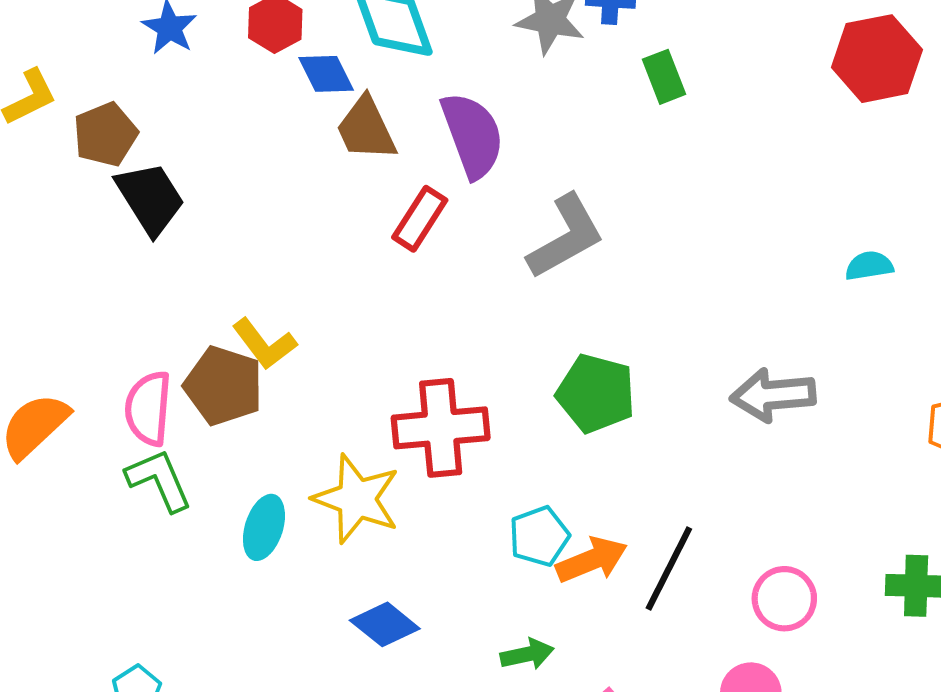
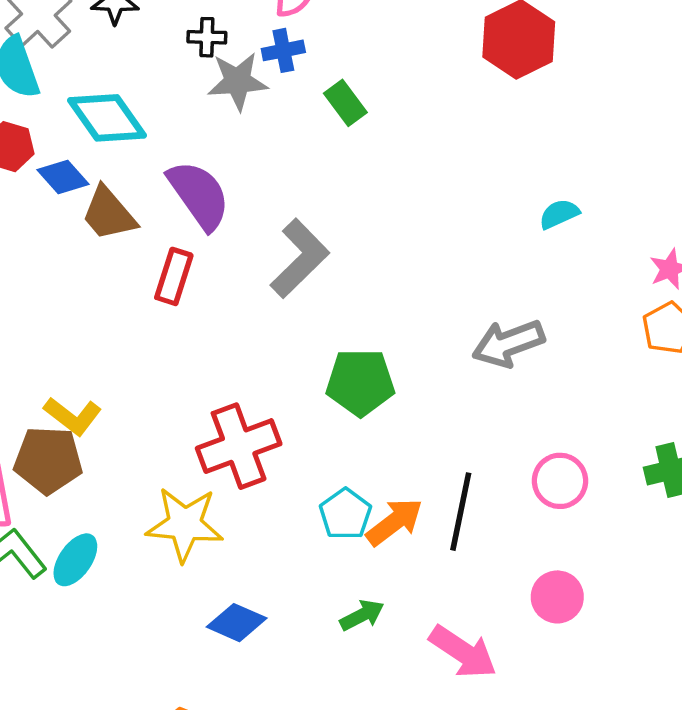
cyan ellipse: (264, 527) -> (75, 560), moved, turned 32
pink circle: (784, 599) -> (560, 481), moved

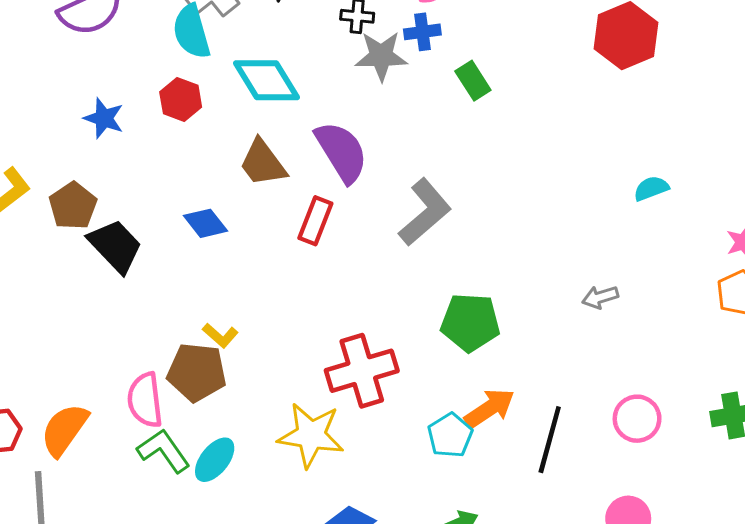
blue diamond: (63, 177) -> (205, 223), moved
gray arrow: (508, 343) -> (600, 297), size x0.6
yellow L-shape: (73, 416) -> (220, 335), size x0.7
orange arrow: (394, 522) -> (490, 408), moved

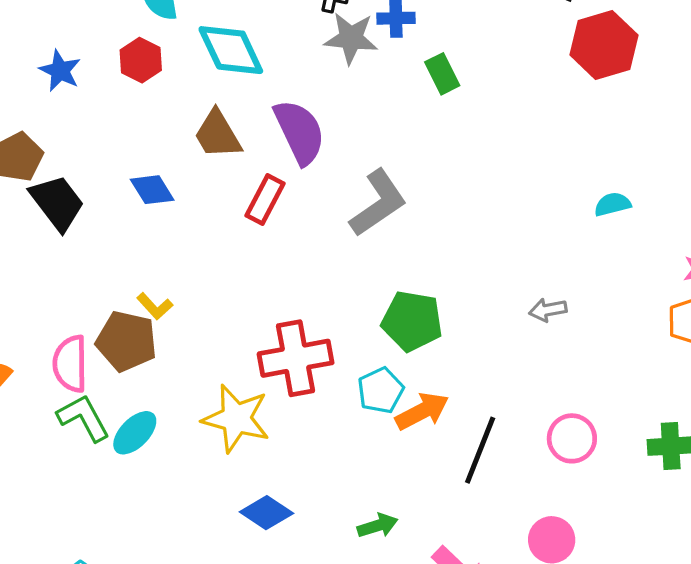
cyan pentagon: (450, 435) -> (381, 390), moved

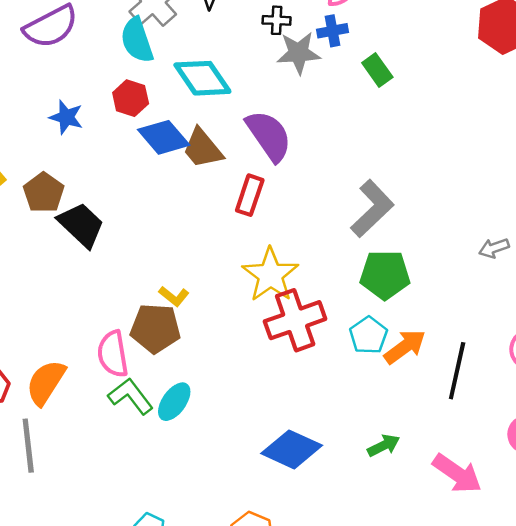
blue diamond: (152, 190) -> (164, 137), moved, size x1.4
gray L-shape: (378, 203) -> (372, 209), moved
yellow star: (236, 418) -> (270, 275), moved, turned 30
blue diamond: (266, 513) -> (292, 449), size x1.4

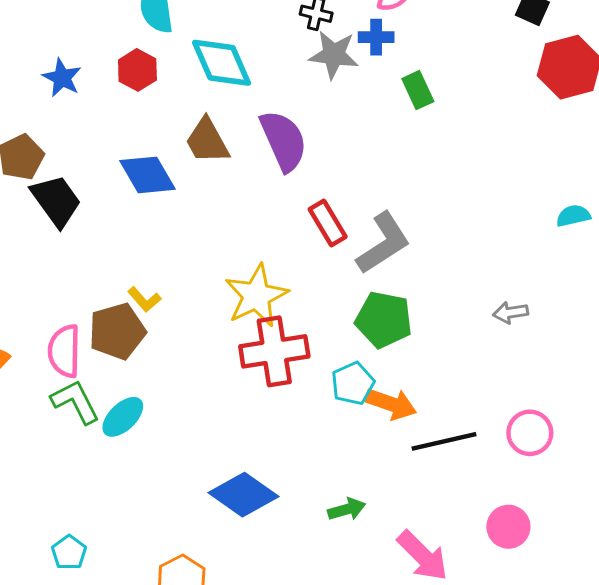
blue diamond: (164, 137) -> (147, 175), moved
red rectangle: (250, 195) -> (328, 223), moved, turned -60
brown pentagon: (155, 328) -> (117, 331), turned -30
orange arrow: (405, 347) -> (391, 404), turned 45
black line: (457, 371) -> (444, 441), turned 54

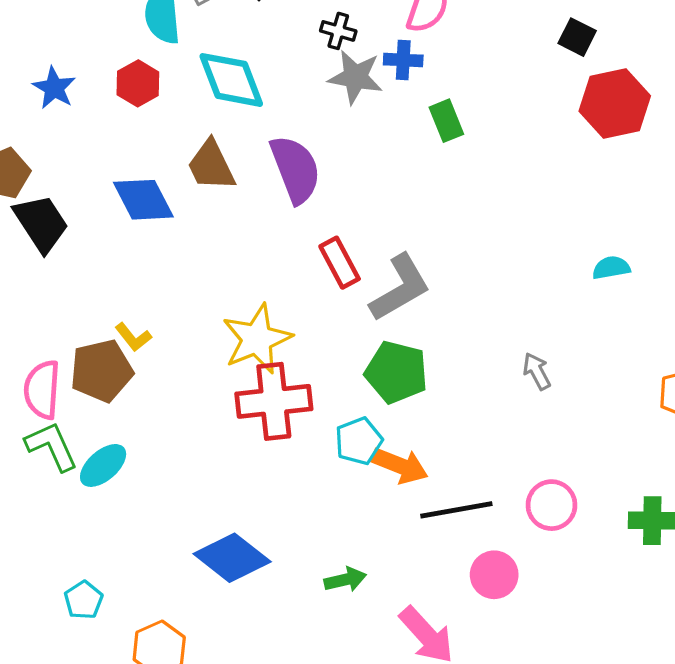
gray arrow: (511, 313) -> (537, 371), turned 68
pink circle: (508, 527) -> (494, 575), moved
cyan pentagon: (69, 552) -> (84, 600), moved

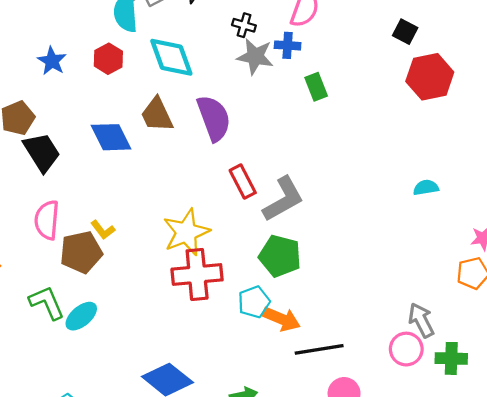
gray arrow: (537, 371) -> (421, 320), moved, size x1.4
pink semicircle: (42, 390) -> (47, 220), moved
pink circle: (551, 505) -> (406, 349), moved

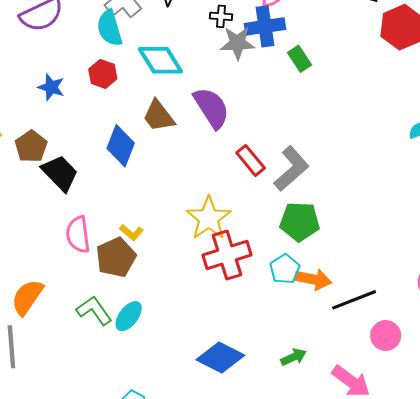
blue cross: (288, 45) -> (265, 26), size x1.6
blue diamond: (111, 137) -> (121, 146), turned 60

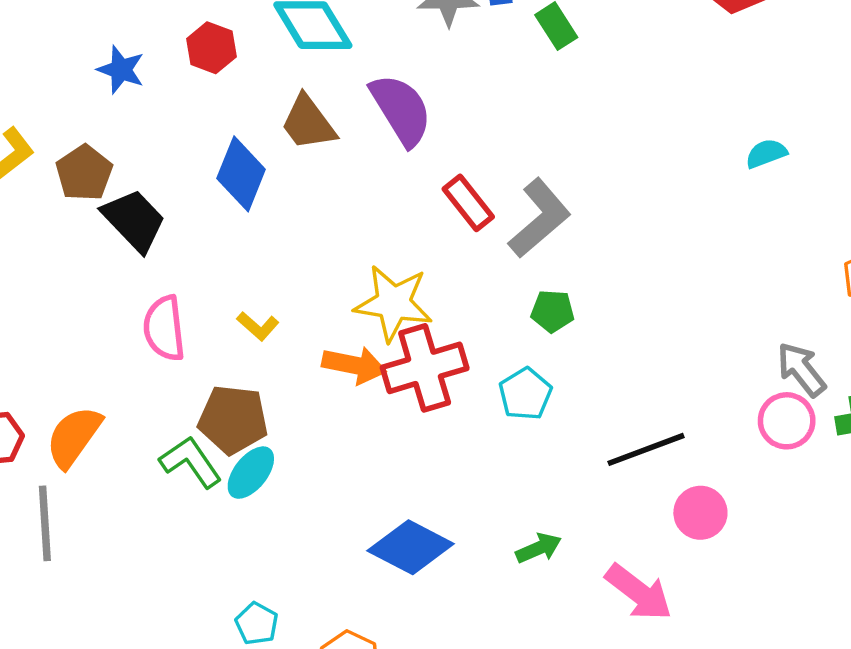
yellow star: (209, 218) -> (393, 303), turned -30
green pentagon: (300, 222) -> (553, 311), size x0.6
brown pentagon: (116, 257) -> (233, 420), moved, turned 30
orange arrow: (313, 279) -> (354, 365), moved

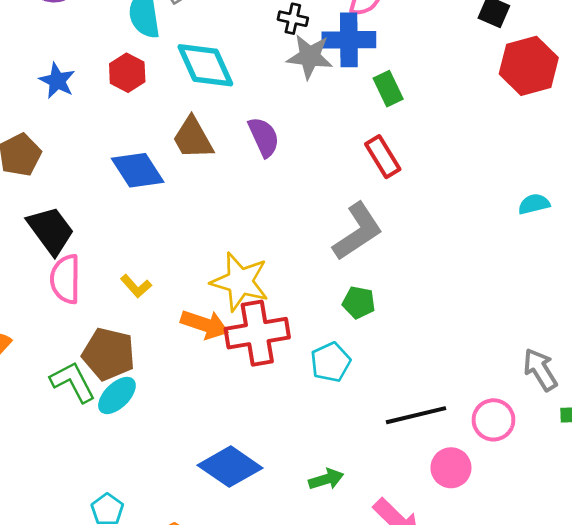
purple semicircle: (401, 110) -> (264, 137), size x0.7
blue diamond: (241, 174) -> (138, 170), turned -62
red rectangle: (468, 203) -> (383, 157), moved
black trapezoid: (134, 220) -> (51, 230), moved
pink circle: (787, 421) -> (493, 420), moved

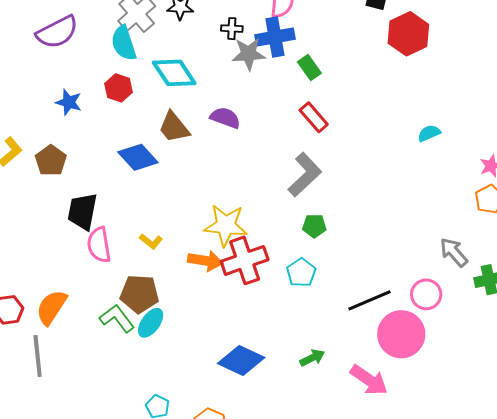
purple semicircle: (264, 137) -> (225, 118), turned -36
black trapezoid: (51, 230) -> (82, 211), turned -123
pink circle: (451, 468) -> (401, 334), size x1.6

